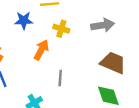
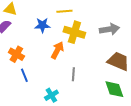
yellow cross: (61, 29) -> (74, 32), size x1.5

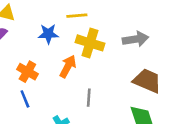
orange cross: (16, 54) -> (27, 72), moved

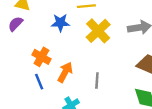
yellow cross: (90, 43) -> (98, 31), turned 30
orange arrow: (68, 66) -> (65, 72), moved

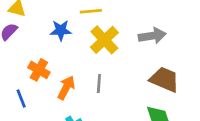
gray line: (97, 80) -> (99, 84), moved
blue line: (39, 82) -> (21, 99), moved

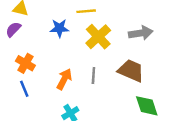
orange cross: (39, 70) -> (25, 63), moved
brown trapezoid: (164, 79) -> (131, 71), moved

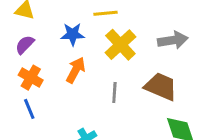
purple semicircle: (13, 29) -> (25, 45), moved
orange arrow: (64, 79) -> (76, 70), moved

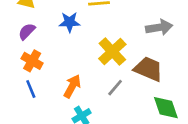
yellow cross: (120, 45) -> (112, 52), moved
orange arrow: (76, 70) -> (72, 86), moved
gray line: (114, 93) -> (115, 88), moved, turned 36

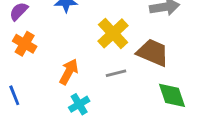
gray line: (115, 88) -> (116, 73), turned 36
blue line: (31, 89) -> (14, 95), moved

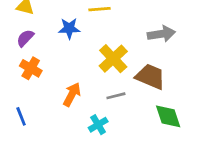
cyan cross: (79, 104) -> (98, 125), moved

